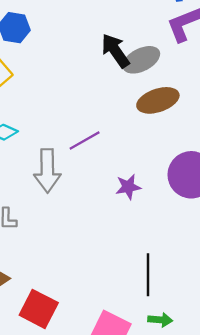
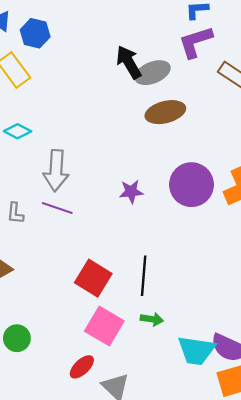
purple line: (85, 140) -> (57, 208), moved, turned 44
red square: (39, 309) -> (93, 278), moved

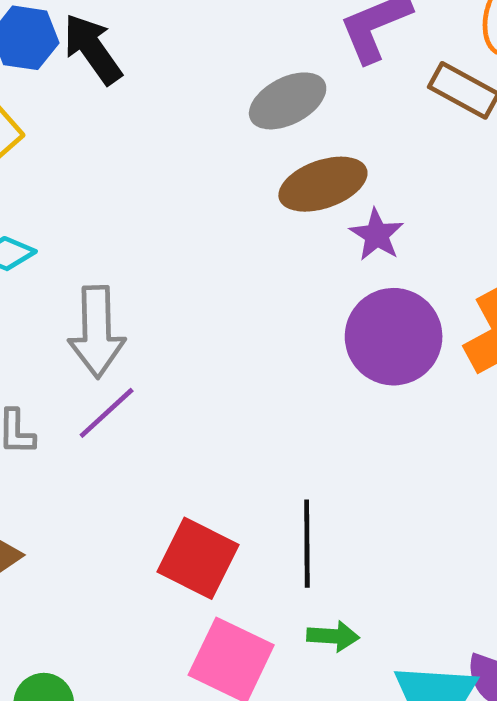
black arrow: (129, 62) -> (92, 49), moved
purple star: (131, 192) -> (377, 235), moved, turned -30
purple line: (57, 208) -> (107, 413), turned -56

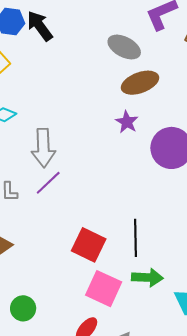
gray ellipse: (288, 101) -> (124, 47), turned 56
purple star: (377, 235) -> (127, 122), moved
green arrow: (333, 636) -> (147, 278), size x1.4

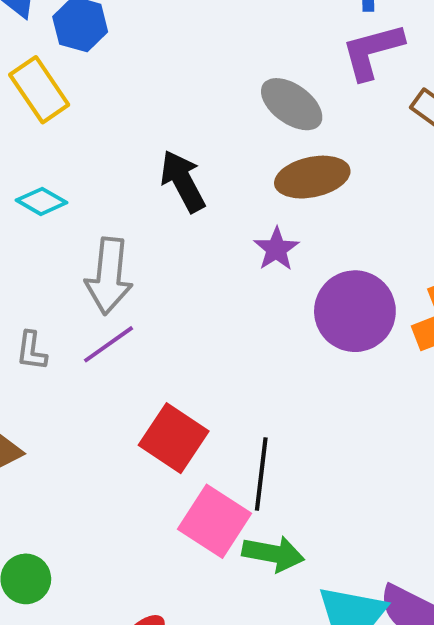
black arrow: (40, 26) -> (183, 181), moved
red square: (89, 245) -> (174, 438), moved
pink square: (104, 289) -> (215, 521), moved

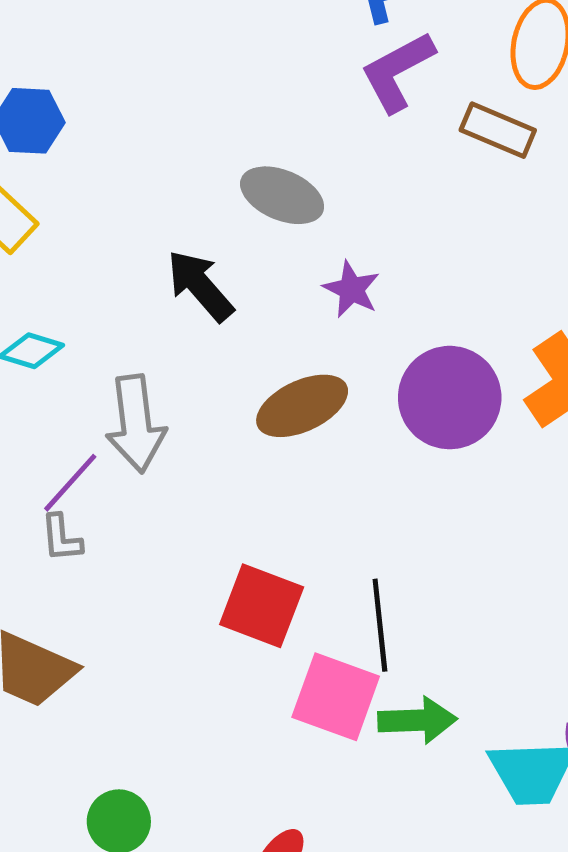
gray ellipse: (292, 104) -> (282, 195), moved
brown ellipse: (312, 177) -> (302, 406), moved
purple star: (276, 249) -> (351, 289), moved
purple line: (109, 344) -> (70, 483), moved

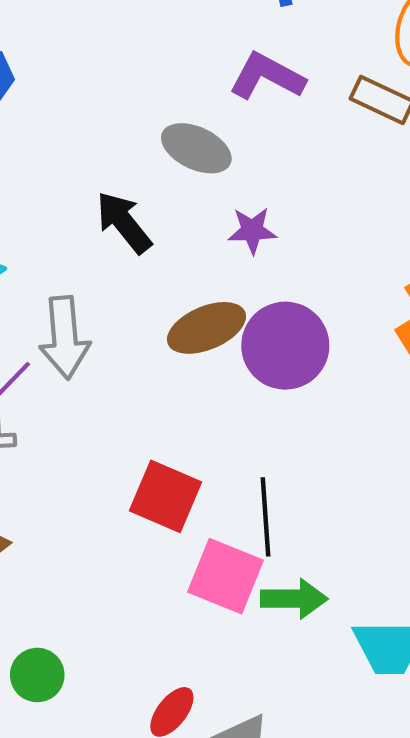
purple L-shape: (398, 72) -> (267, 76), moved, turned 54
purple star: (351, 289) -> (252, 230), turned -30
purple circle: (450, 398) -> (285, 346), moved

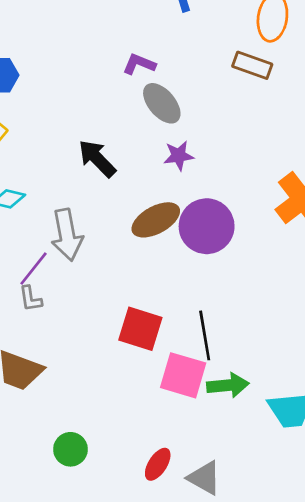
purple L-shape: (267, 76) -> (139, 64), moved, size x0.7
gray ellipse: (196, 148) -> (162, 103), moved, turned 30

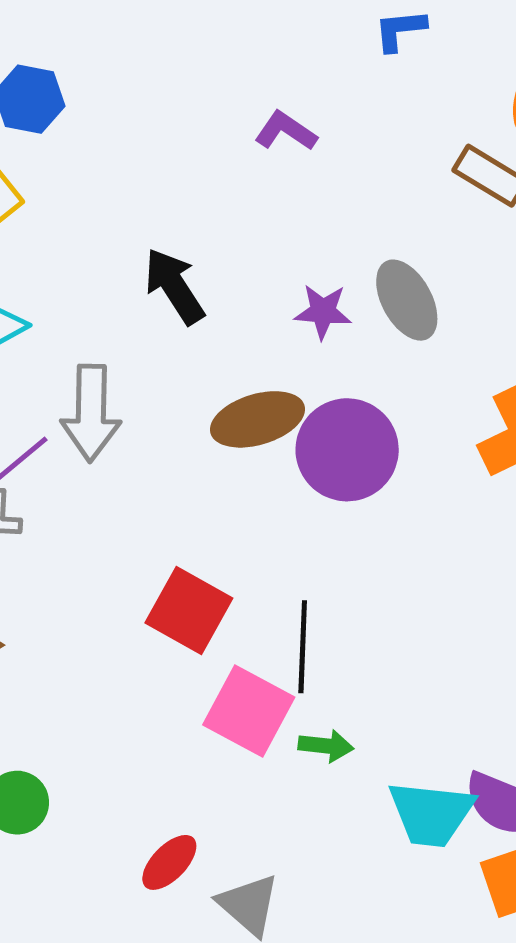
gray ellipse: (162, 103) -> (407, 300), moved
green arrow: (228, 385) -> (326, 746), size x0.7

